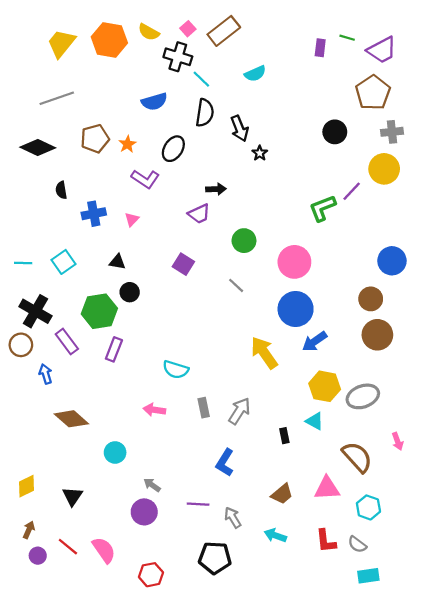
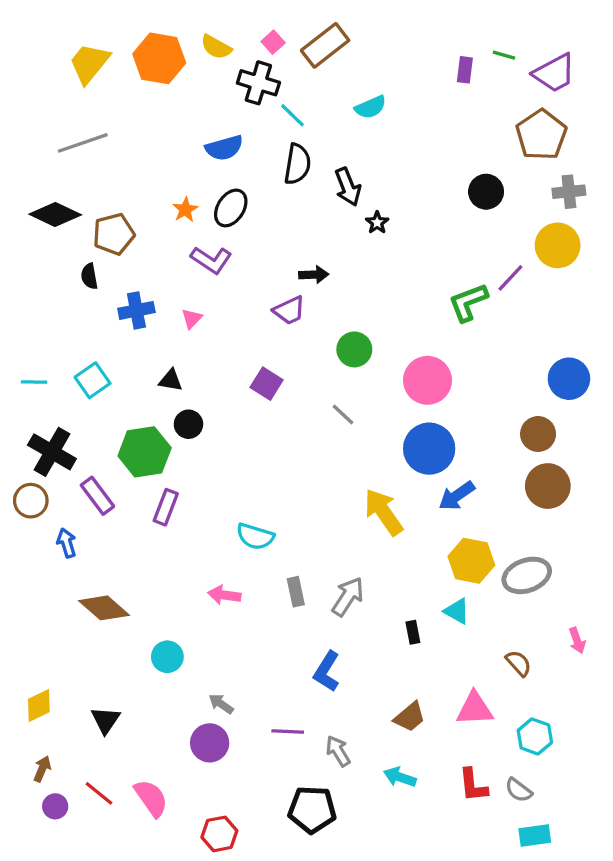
brown pentagon: (95, 139) -> (114, 234), moved
black ellipse: (173, 149) -> (231, 208), moved
brown semicircle: (357, 457) -> (519, 663), size x0.6

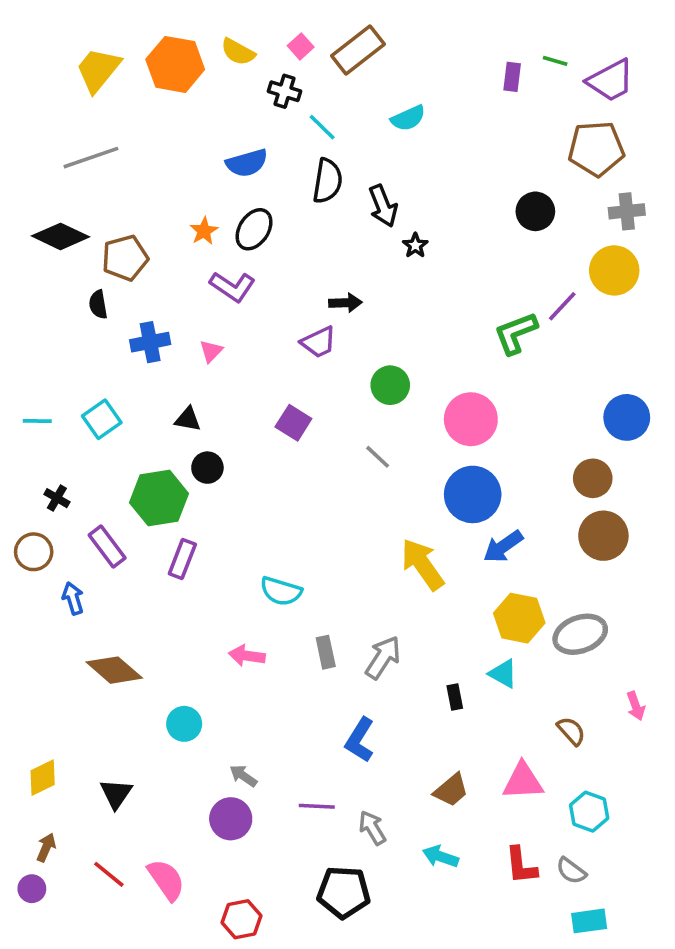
black cross: (258, 83) -> (284, 91), size x0.7
brown pentagon: (541, 135) -> (596, 149), turned 30
black cross: (52, 452) -> (57, 498), size x0.5
purple circle: (55, 806) -> (32, 889), moved

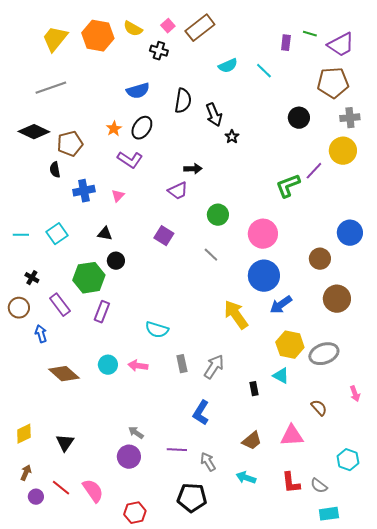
cyan line: (322, 127) -> (264, 71), moved
brown circle: (593, 478) -> (320, 259), moved
cyan circle: (184, 724) -> (108, 365), moved
cyan hexagon: (589, 812) -> (348, 460), moved
purple circle: (32, 889) -> (36, 497), moved

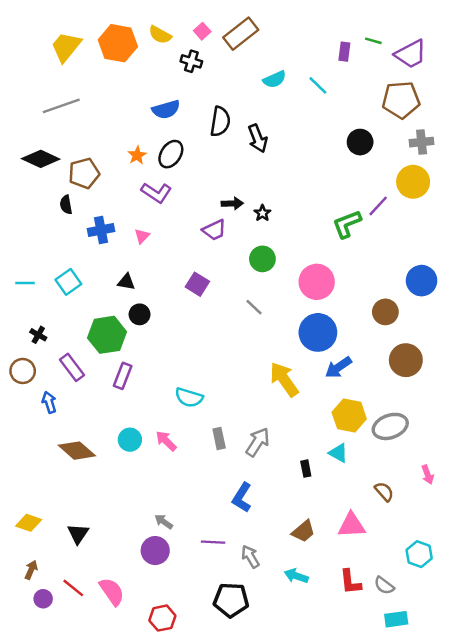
black star: (232, 137) -> (262, 213), moved
pink arrow: (138, 366) -> (166, 441), turned 36
yellow diamond: (24, 434) -> (29, 523), turned 45

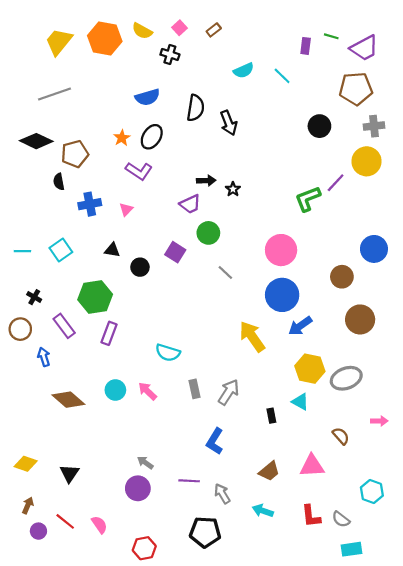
brown rectangle: (241, 34) -> (214, 30), size x0.5
green circle: (262, 259) -> (208, 233), moved
black circle: (140, 314) -> (140, 267), moved
pink arrow: (428, 475) -> (379, 421), turned -70
pink semicircle: (112, 592) -> (99, 525), size x0.7

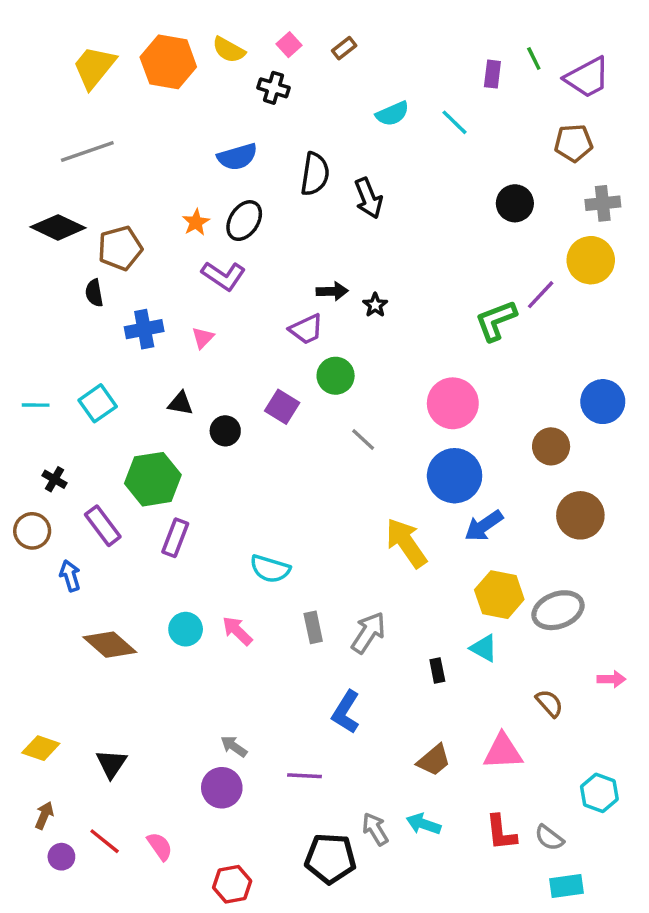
green line: (331, 36) -> (534, 58), turned 48
brown pentagon: (356, 89) -> (573, 143), size x0.7
gray arrow: (222, 494) -> (375, 829), moved

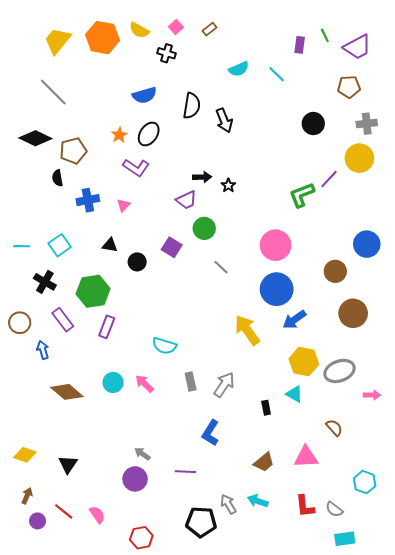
gray line: (87, 152) -> (53, 92), turned 64
black cross: (55, 479) -> (45, 282), moved, size x1.5
pink arrow: (611, 679) -> (372, 395), moved

